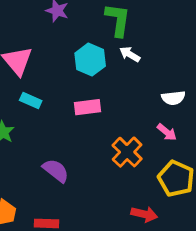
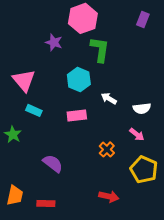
white arrow: (130, 54) -> (109, 98), moved
orange cross: (127, 152) -> (107, 149), size x0.7
red arrow: (144, 214) -> (109, 196), moved

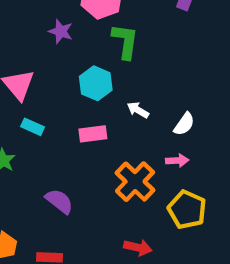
white semicircle: (142, 108) -> (184, 124), turned -48
pink arrow: (137, 134) -> (177, 161), turned -42
orange cross: (107, 149) -> (135, 182), size x1.8

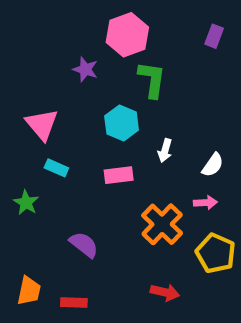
white arrow: (138, 110) -> (165, 151), turned -105

